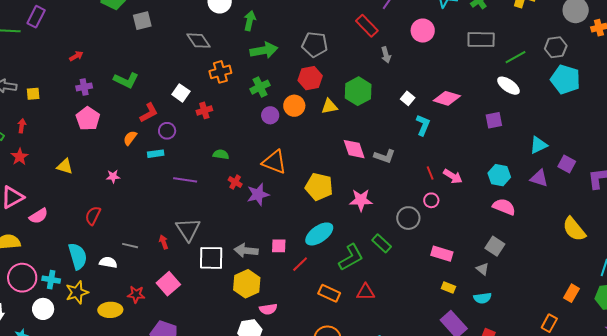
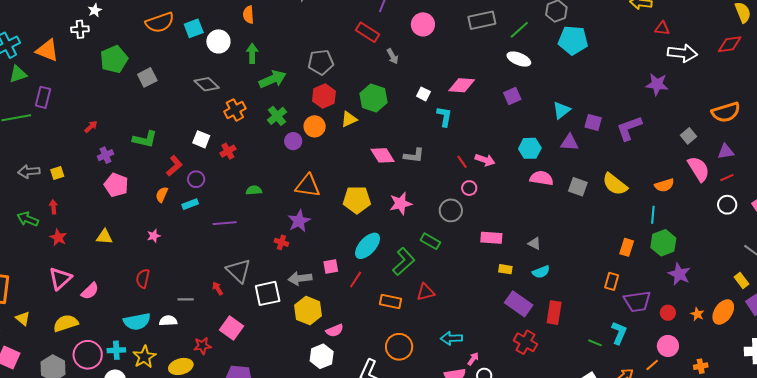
red cross: (235, 182) -> (281, 242), moved
gray square: (495, 246) -> (578, 187), moved
cyan semicircle: (78, 256) -> (137, 321), turned 108

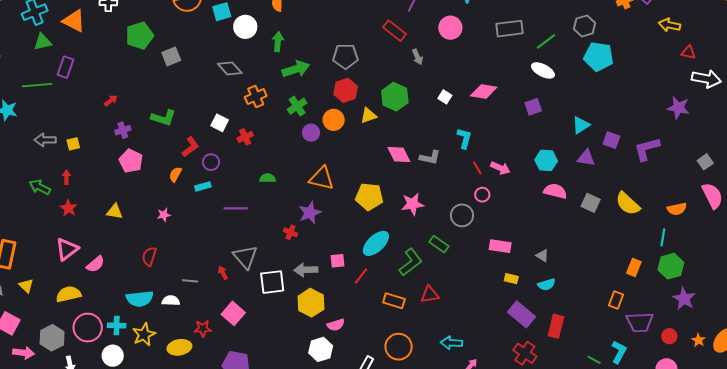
cyan L-shape: (444, 117) -> (464, 138), moved

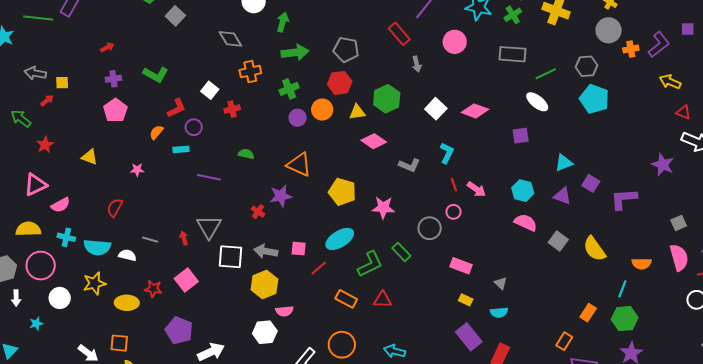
gray square: (171, 56) -> (175, 16), turned -36
white square: (445, 97) -> (436, 109), size x1.5
pink diamond: (399, 155) -> (374, 141), moved, turned -40
red arrow: (66, 177) -> (47, 100), moved, turned 40
cyan cross: (117, 326) -> (66, 237), moved

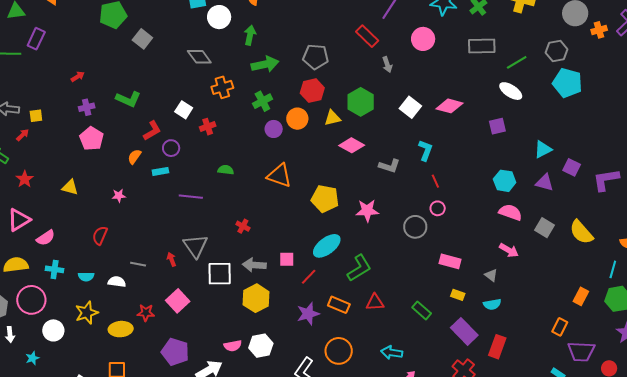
pink arrow: (476, 189) -> (509, 250), moved
purple star: (281, 196) -> (308, 314), moved
cyan semicircle: (97, 247) -> (86, 277), size x0.6
green rectangle: (401, 252) -> (422, 310), moved
pink semicircle: (284, 311) -> (233, 346), moved

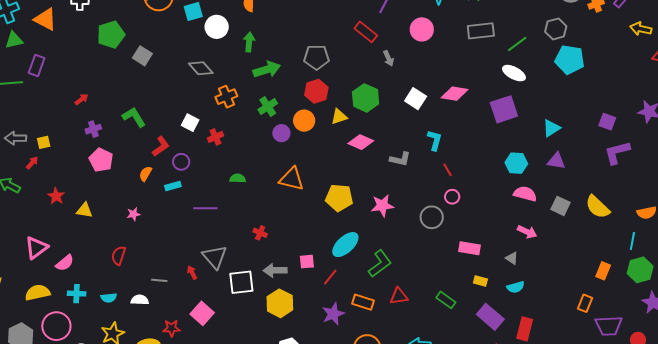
green L-shape: (128, 99) -> (134, 117), turned -140
purple square: (497, 126) -> (504, 109), size x1.6
purple square: (572, 167) -> (607, 122), moved
red star: (25, 179) -> (56, 196), moved

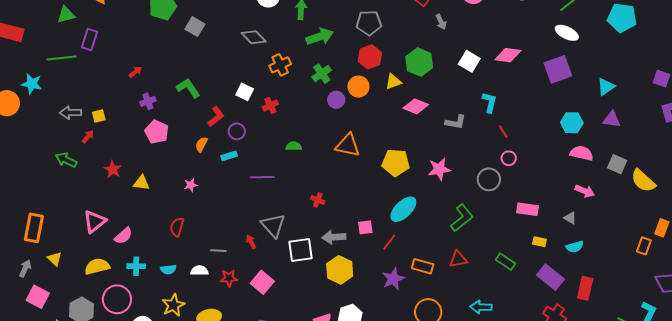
yellow semicircle: (597, 207) -> (643, 181), moved
green L-shape: (380, 264) -> (462, 218), moved
orange rectangle: (585, 303) -> (644, 246), moved
red star: (172, 328) -> (229, 278), moved

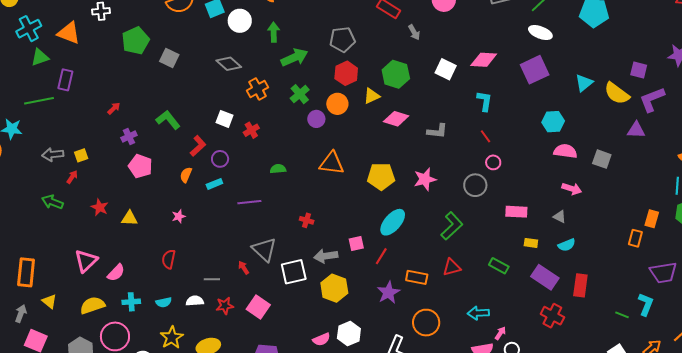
cyan L-shape: (490, 102) -> (485, 101), moved
purple triangle: (612, 119) -> (636, 130), moved
yellow semicircle: (643, 181) -> (617, 93), moved

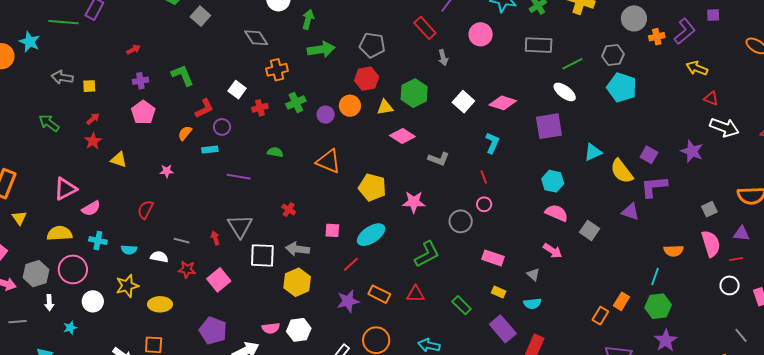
green cross: (300, 94) -> (296, 103), moved
red arrow: (72, 177) -> (93, 119), moved
pink square: (356, 244) -> (332, 230), moved

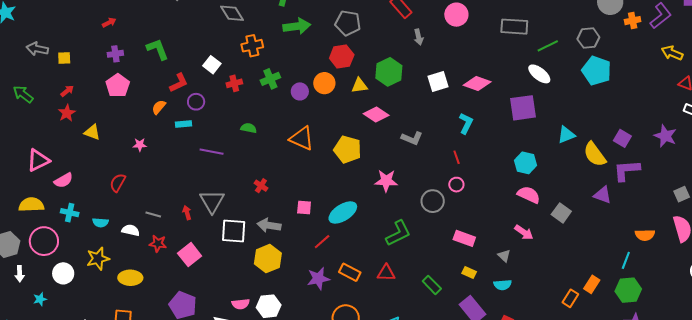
white square: (463, 102) -> (438, 82), turned 30
yellow pentagon: (372, 187) -> (348, 149), moved

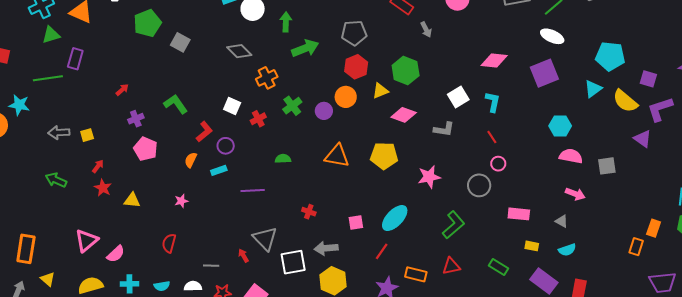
cyan pentagon: (597, 71) -> (610, 56), moved
white square: (438, 82) -> (458, 97), moved
purple triangle: (603, 195) -> (643, 139), turned 30
gray square: (561, 213) -> (607, 166), turned -30

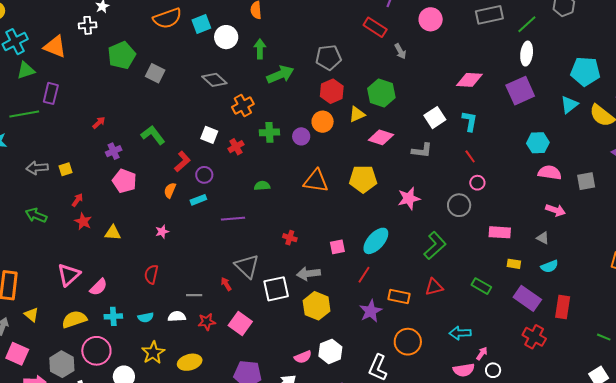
white ellipse: (552, 36) -> (527, 54), turned 75
green cross: (292, 106) -> (269, 132), turned 36

